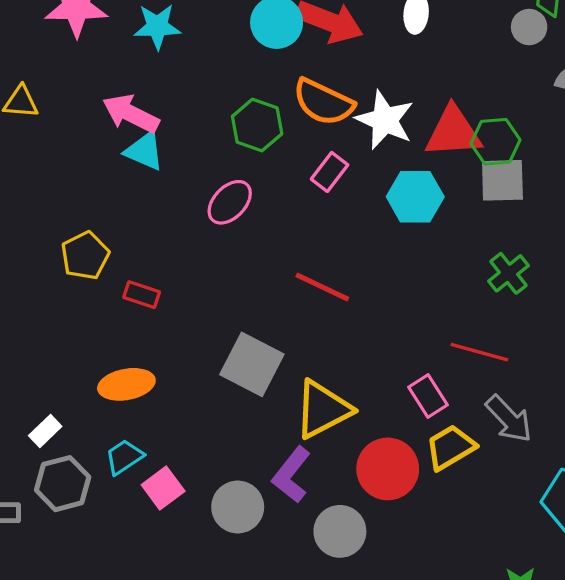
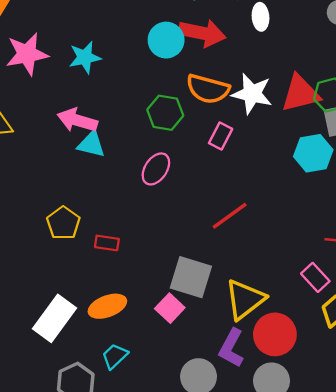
cyan hexagon: (415, 197) -> (313, 153), moved
red line: (322, 287) -> (230, 216), turned -51
white rectangle: (45, 431) -> (54, 318), moved, size x2.0
red circle: (388, 469) -> (275, 334), moved
pink square: (163, 488) -> (170, 308), moved

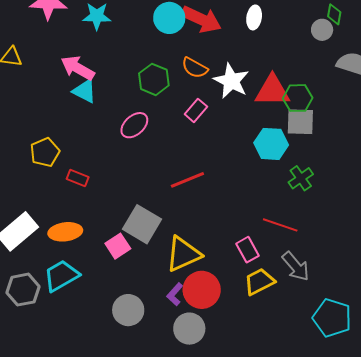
orange semicircle: (208, 89) -> (195, 68), size x0.7
purple L-shape: (231, 348) -> (175, 294), moved, size x0.7
cyan trapezoid: (115, 356) -> (61, 276), size x1.5

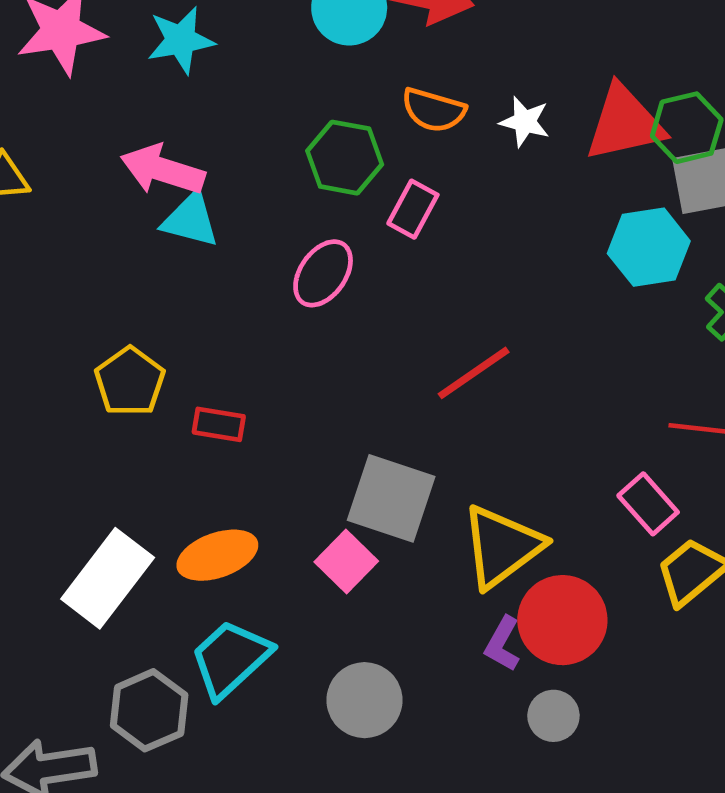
white star: (231, 81) -> (525, 122), size x0.6
pink rectangle: (196, 110) -> (413, 209), moved
gray circle: (128, 310) -> (364, 700), moved
gray circle: (189, 329) -> (553, 716), size x0.7

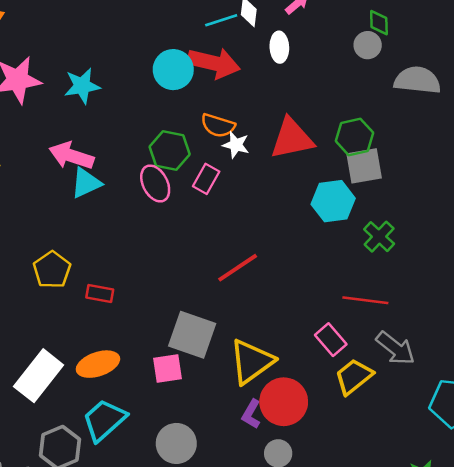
white star: (525, 122) -> (236, 145), moved
red triangle: (625, 123) -> (292, 139), moved
cyan triangle: (190, 220) -> (86, 183), turned -40
pink ellipse: (323, 273) -> (155, 184), moved, turned -63
pink square: (346, 561) -> (167, 368), turned 36

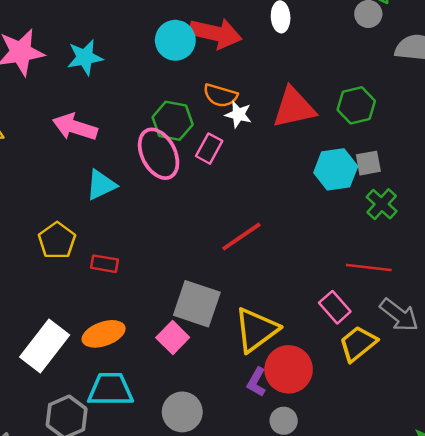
gray square: (364, 166) -> (368, 163), moved, size x0.7
cyan triangle: (86, 183) -> (101, 185), moved
pink ellipse: (155, 184) -> (159, 154), size x1.4
pink square: (167, 368) -> (173, 337), turned -36
cyan trapezoid: (104, 420) -> (110, 389), turned 42

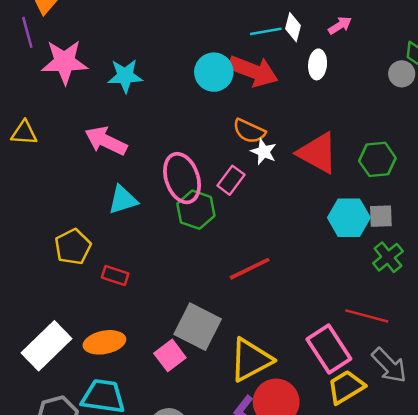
red triangle: (294, 108) -> (318, 153), turned 33
green hexagon: (173, 121) -> (196, 210), moved
pink rectangle: (335, 307) -> (329, 349), size x1.5

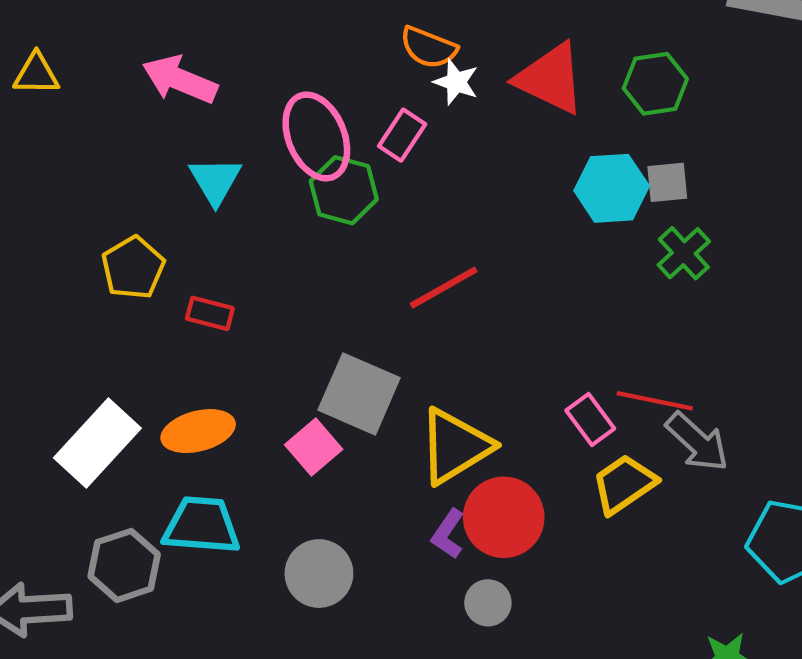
cyan triangle: (123, 200) -> (215, 181), turned -40
red line: (367, 316) -> (655, 401), moved
pink rectangle: (329, 349) -> (590, 419), size x0.6

